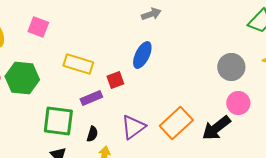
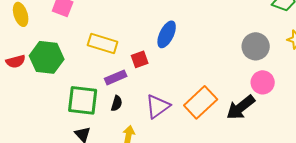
black semicircle: (92, 134) -> (117, 103), moved

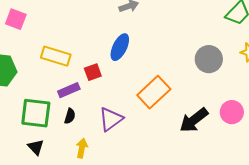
pink circle: (263, 82) -> (232, 112), moved
orange rectangle: (201, 102) -> (154, 92), moved

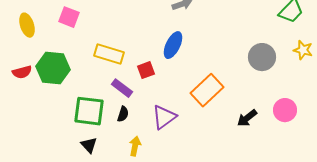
purple rectangle: (69, 90) -> (122, 88), turned 60
black arrow: (194, 120) -> (247, 118), size x0.7

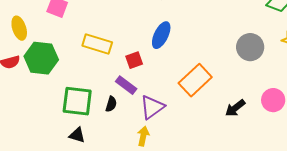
yellow ellipse: (27, 25) -> (19, 28), moved
purple rectangle: (122, 88) -> (126, 85), moved
black triangle: (89, 145) -> (77, 135), turned -30
yellow arrow: (135, 146) -> (143, 136), moved

